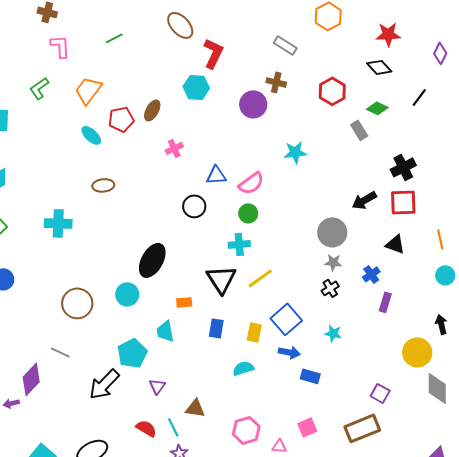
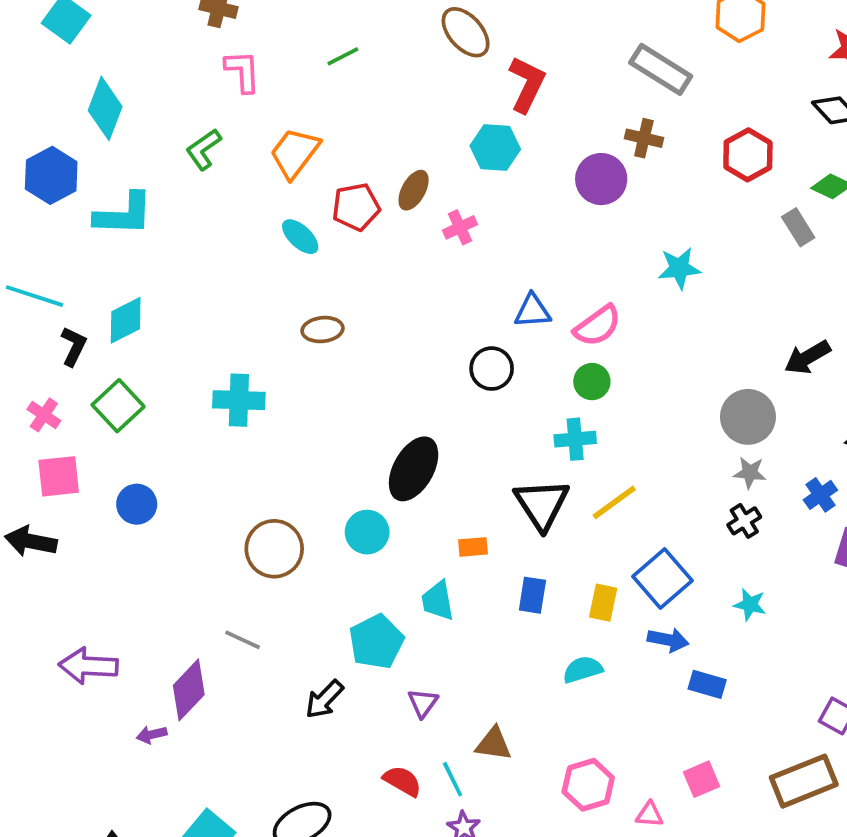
gray rectangle: (285, 45) -> (661, 69), size x1.4
pink cross: (174, 148) -> (460, 227), moved
black arrow: (104, 384) -> (324, 699), size x0.7

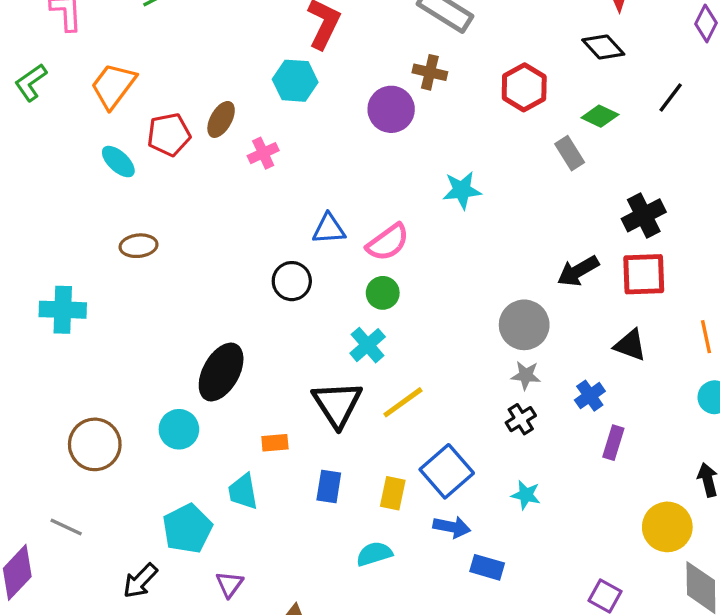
cyan cross: (575, 439) -> (368, 345), turned -36

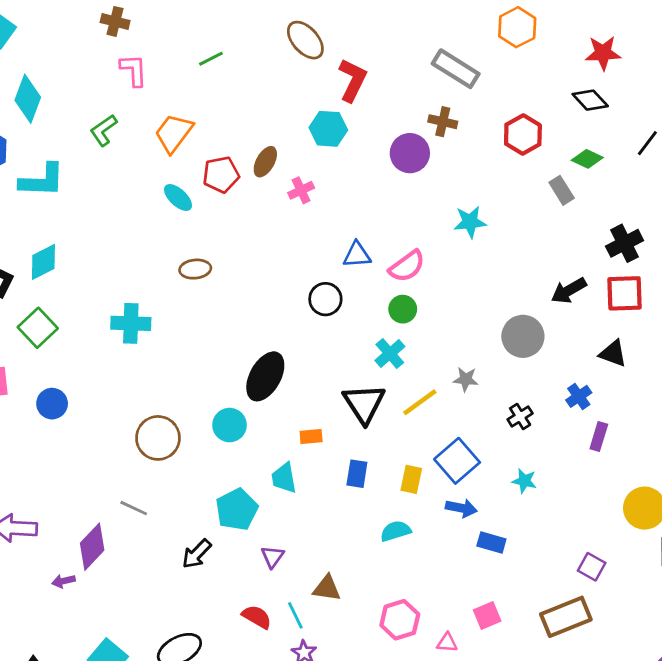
gray star: (526, 375) -> (466, 379), moved

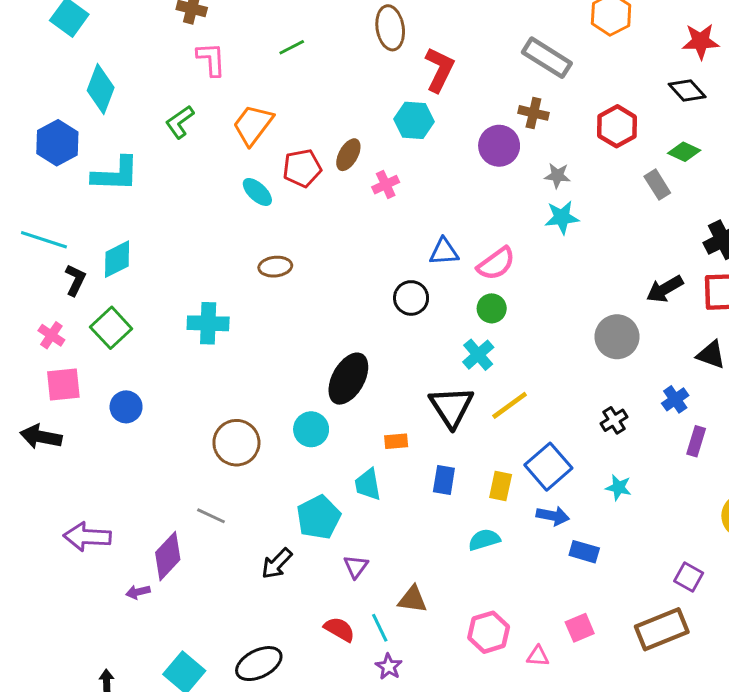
brown ellipse: (305, 40) -> (390, 28), turned 33
gray star: (466, 379) -> (557, 176), moved

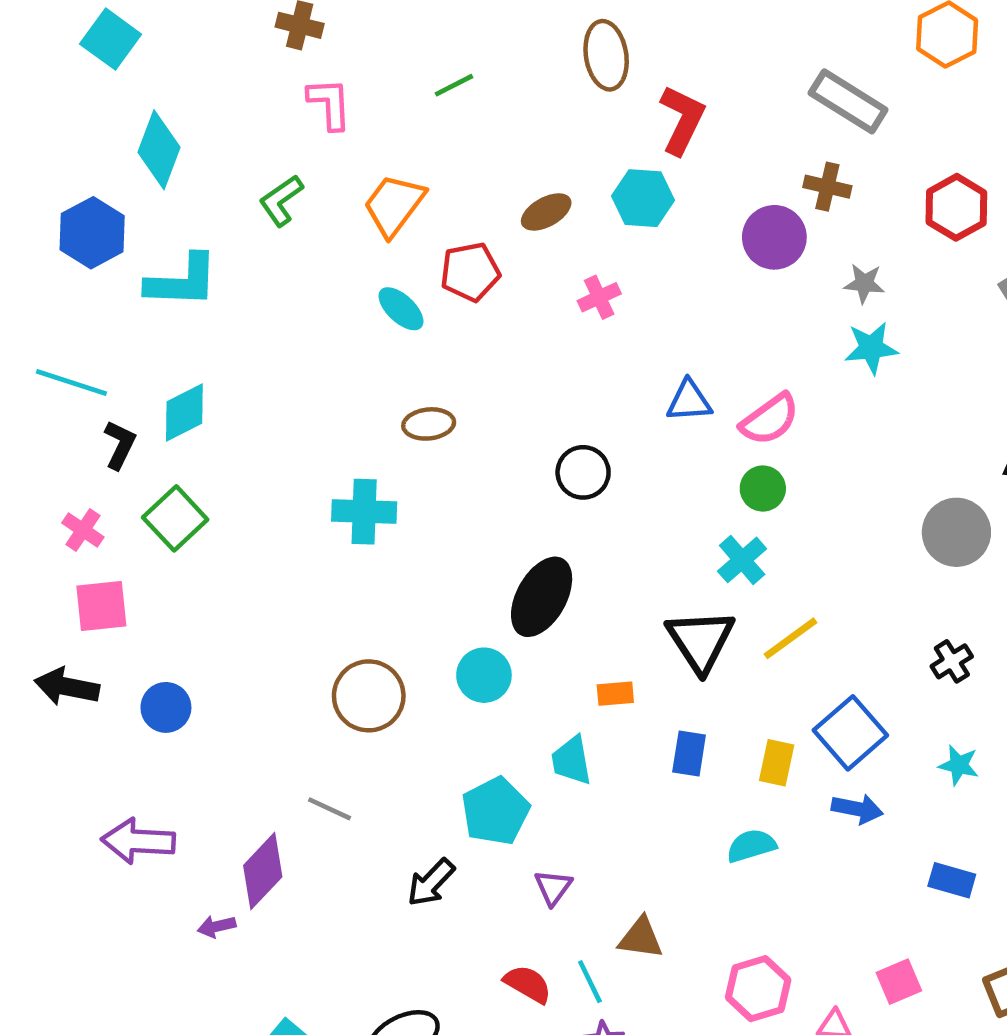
brown ellipse: (348, 155) -> (546, 212), moved, turned 32
black circle: (411, 298) -> (583, 472), moved
cyan cross: (208, 323) -> (364, 512), moved
blue circle: (126, 407) -> (166, 707), moved
blue rectangle: (584, 552) -> (952, 880), moved

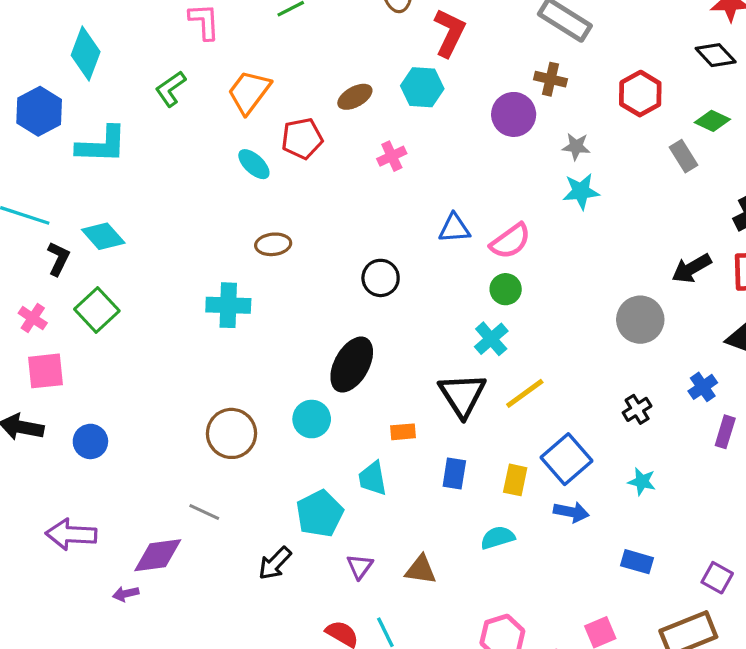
cyan diamond: (184, 412) -> (103, 236), turned 75
purple diamond: (263, 871) -> (158, 555), turned 39
brown triangle: (641, 938) -> (421, 570), moved

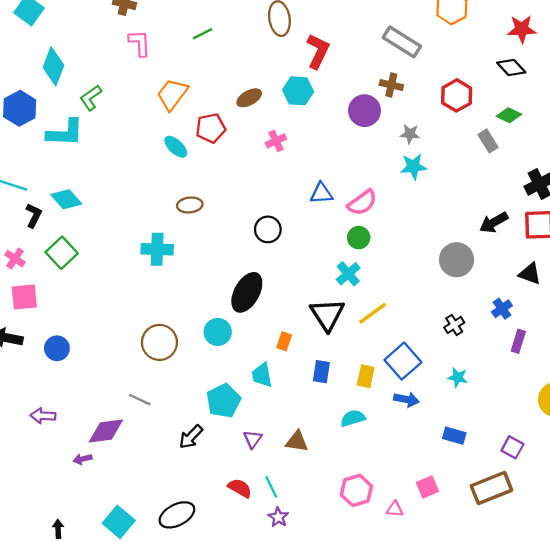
green L-shape: (171, 89) -> (91, 98), moved
orange rectangle: (403, 432) -> (284, 341), turned -66
purple arrow: (71, 534) -> (43, 416), size x0.7

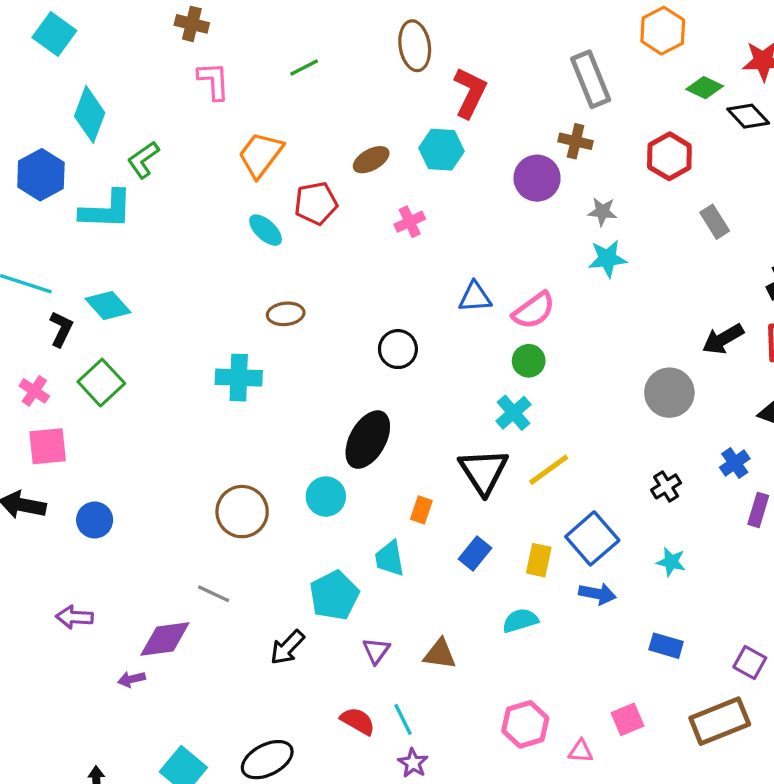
gray rectangle: (402, 42) -> (591, 79), turned 36
green diamond: (509, 115) -> (705, 88), moved
blue rectangle: (321, 372) -> (475, 553), turned 30

